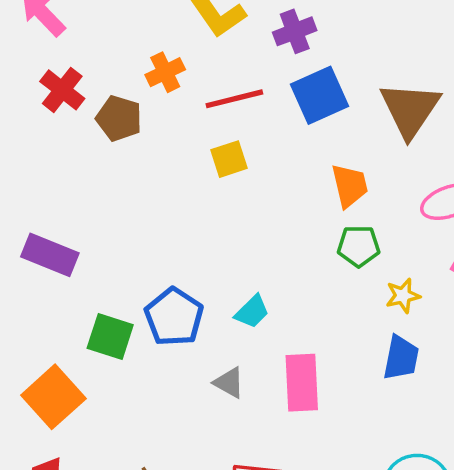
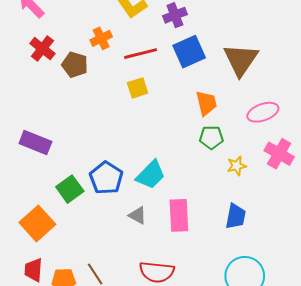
cyan trapezoid: (252, 312) -> (151, 175), size x1.5
green square: (110, 336) -> (70, 189), turned 36
blue trapezoid: (401, 358) -> (236, 216), moved

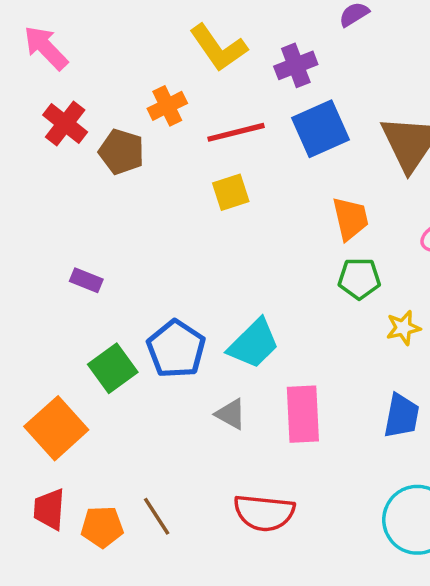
purple rectangle: (35, 143) -> (86, 280), moved, size x0.6

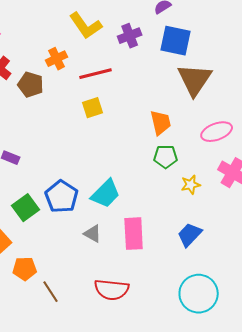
blue square: (320, 129) -> (176, 41), moved, turned 36
blue trapezoid: (402, 416) -> (190, 235), turned -148
orange pentagon: (102, 527) -> (25, 269), moved

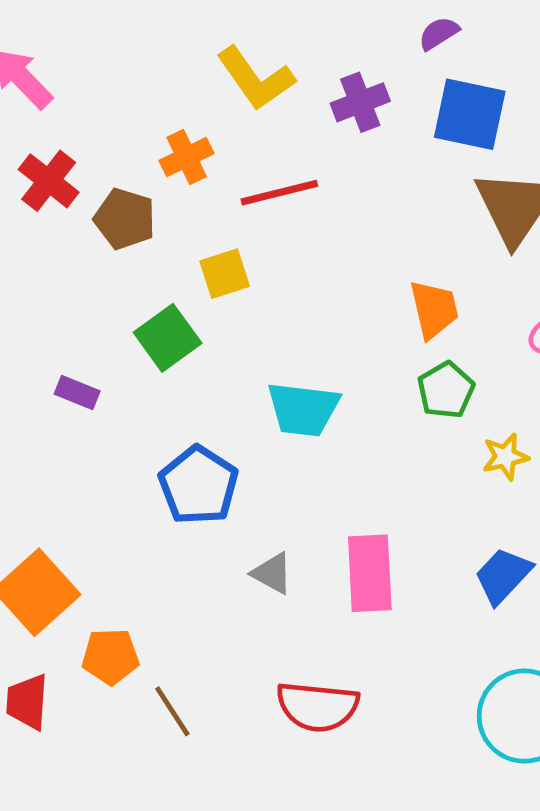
yellow square: (93, 108) -> (225, 274), moved
green pentagon: (166, 157) -> (446, 390), turned -30
cyan trapezoid: (106, 194) -> (303, 409), moved, turned 52
green square: (26, 208) -> (168, 338), moved

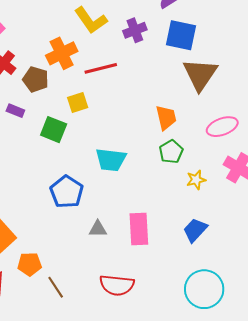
orange cross: (187, 157) -> (62, 53), size x1.4
green square: (168, 338) -> (54, 130), turned -32
purple rectangle: (77, 393) -> (15, 111), moved
gray triangle: (272, 573) -> (98, 229), turned -30

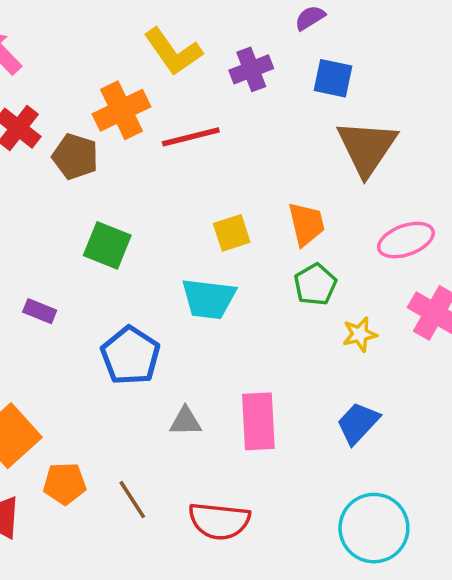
blue square: (181, 35) -> (333, 78), size x0.7
yellow square: (78, 103) -> (232, 233), moved
purple rectangle: (15, 111) -> (40, 311), moved
brown line: (56, 287) -> (132, 500), moved

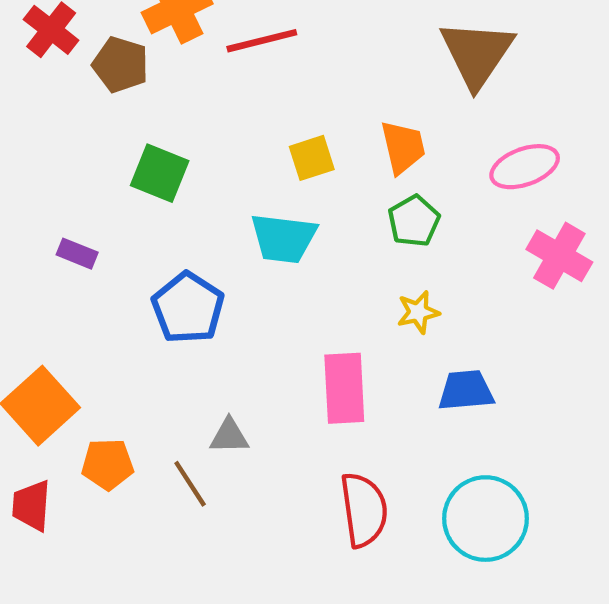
yellow star: (360, 334) -> (418, 312), moved
gray triangle: (185, 421) -> (229, 436), moved
blue trapezoid: (358, 423) -> (466, 390), turned 42
red semicircle: (219, 521) -> (364, 510), moved, turned -104

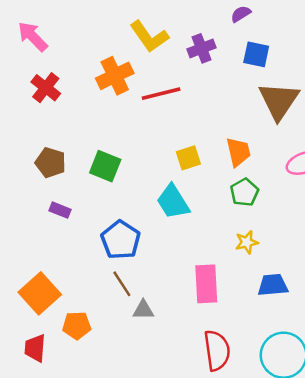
brown pentagon: (121, 65) -> (51, 163), moved
cyan trapezoid: (283, 238) -> (173, 202), turned 51
brown line: (190, 484) -> (122, 284), moved

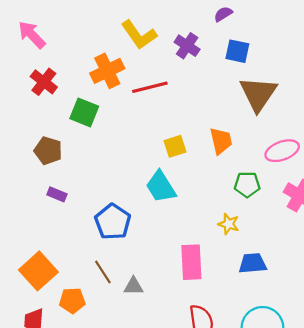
purple cross: (202, 48) -> (187, 46), turned -35
green square: (105, 166) -> (84, 112), moved
green pentagon: (244, 192) -> (247, 185), moved, turned 30
yellow star: (247, 242) -> (229, 224), turned 30
brown line: (122, 284) -> (103, 272), moved

